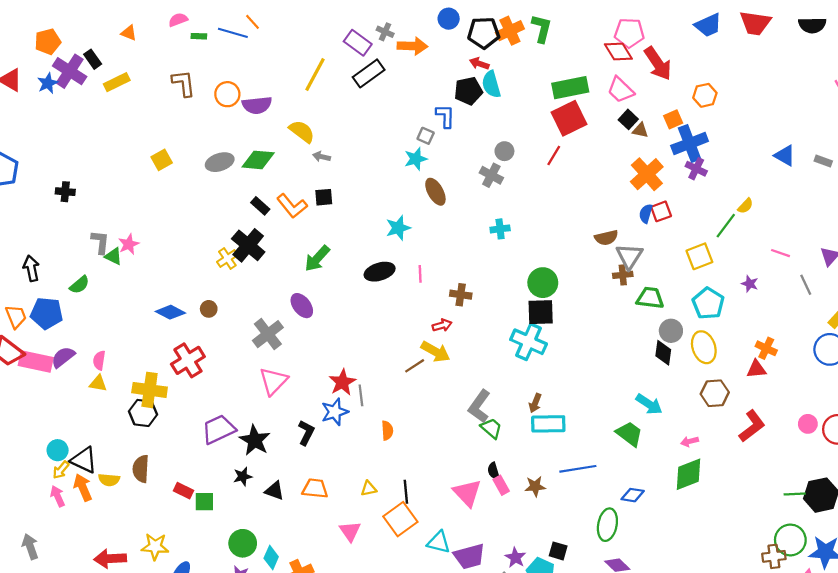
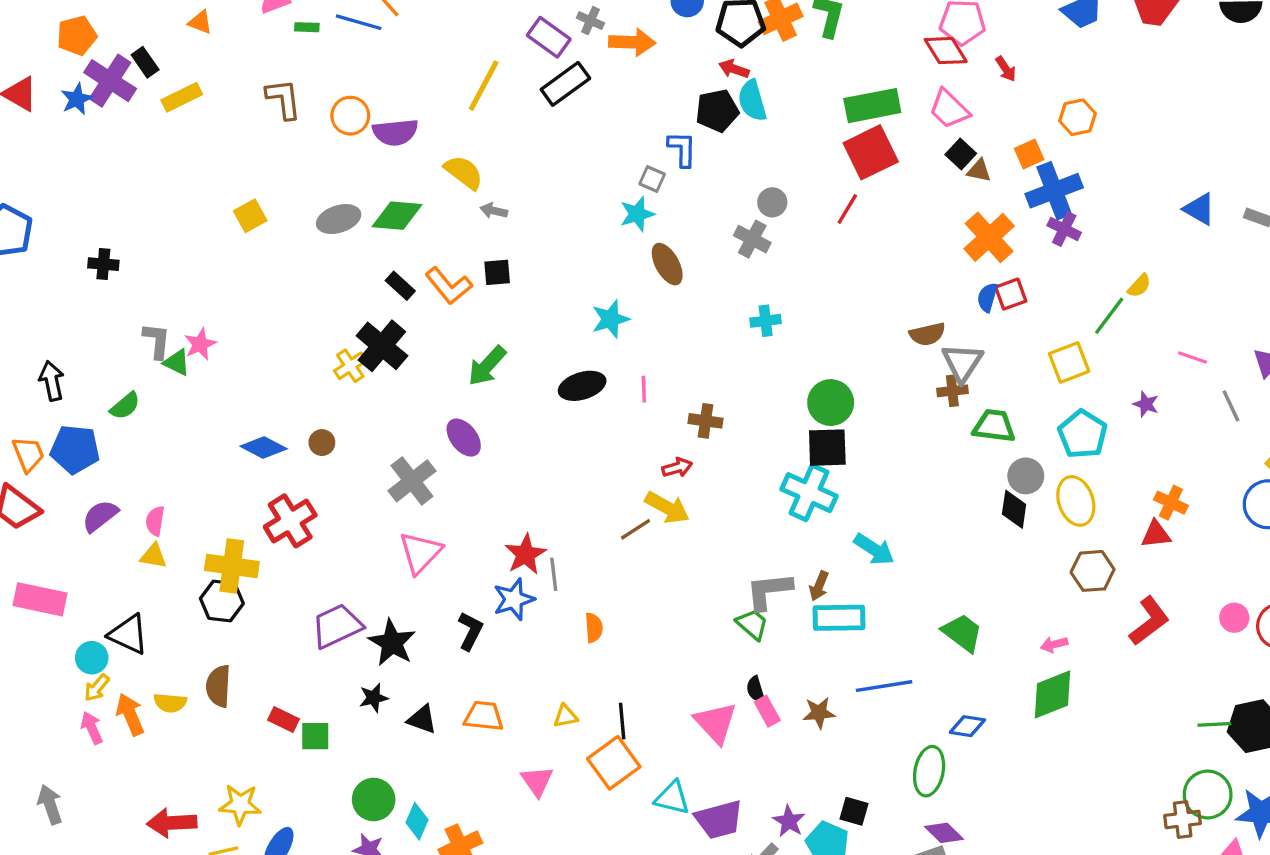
red arrow: (658, 64) -> (1006, 69), size x0.5
pink rectangle: (36, 361) -> (40, 599), moved
cyan arrow: (649, 404) -> (874, 549), moved
gray L-shape: (479, 406) -> (769, 591), moved, turned 48
black triangle: (84, 460) -> (128, 634), moved

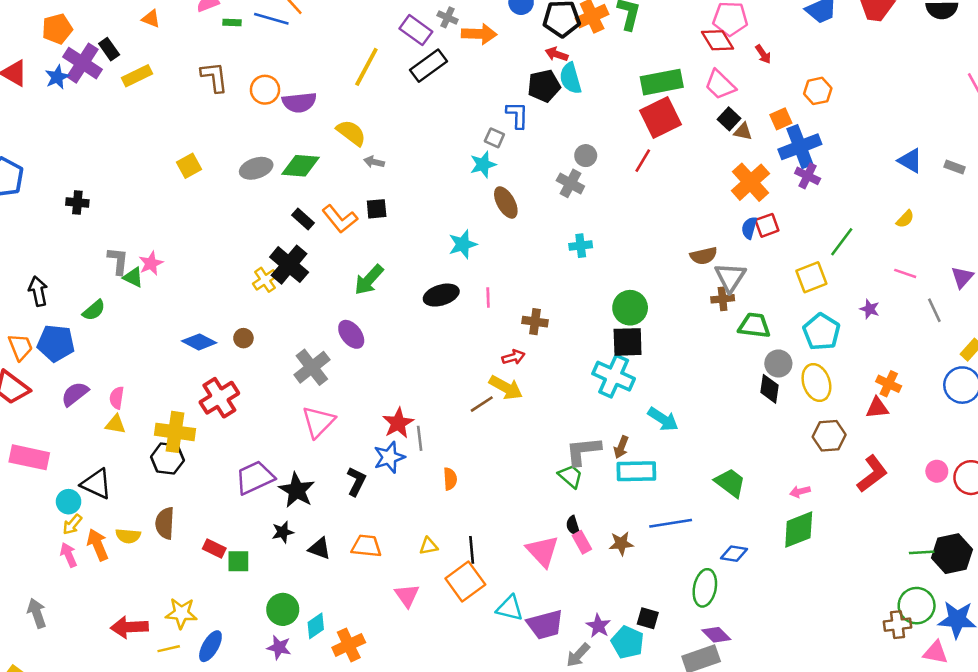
yellow semicircle: (1139, 286) -> (905, 219), moved
cyan diamond: (417, 821) -> (316, 626), turned 32

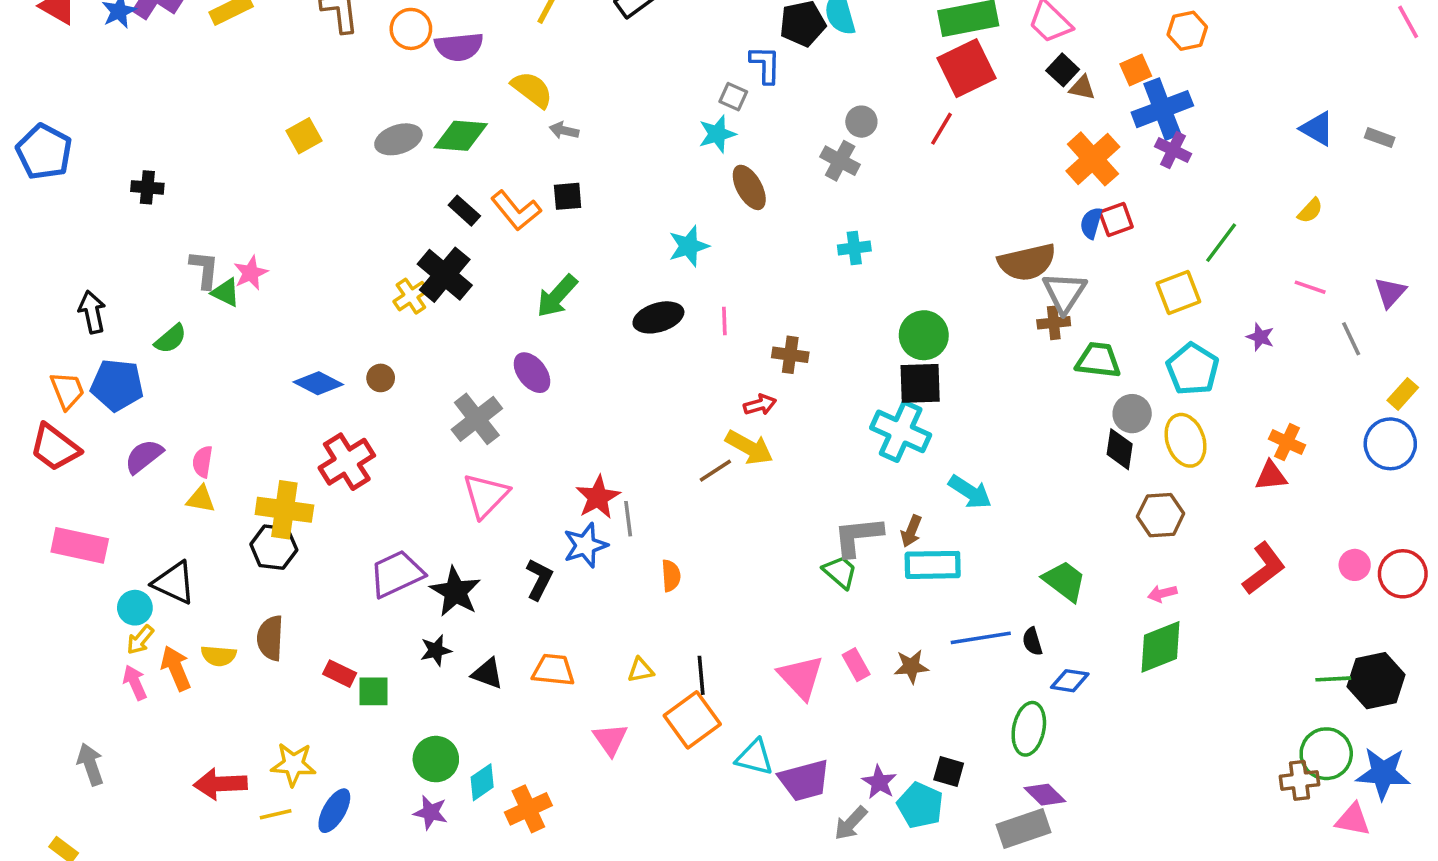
brown semicircle: (704, 256) -> (1027, 262), size x1.5
brown hexagon: (829, 436) -> (1161, 515), moved
black semicircle: (573, 526) -> (1032, 642), moved

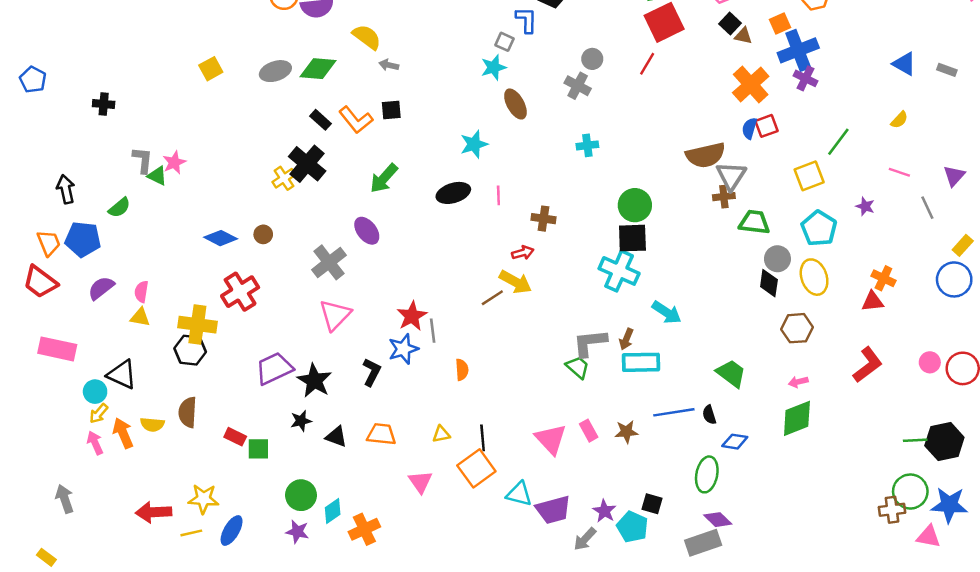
blue pentagon: (44, 152) -> (33, 80), size x0.7

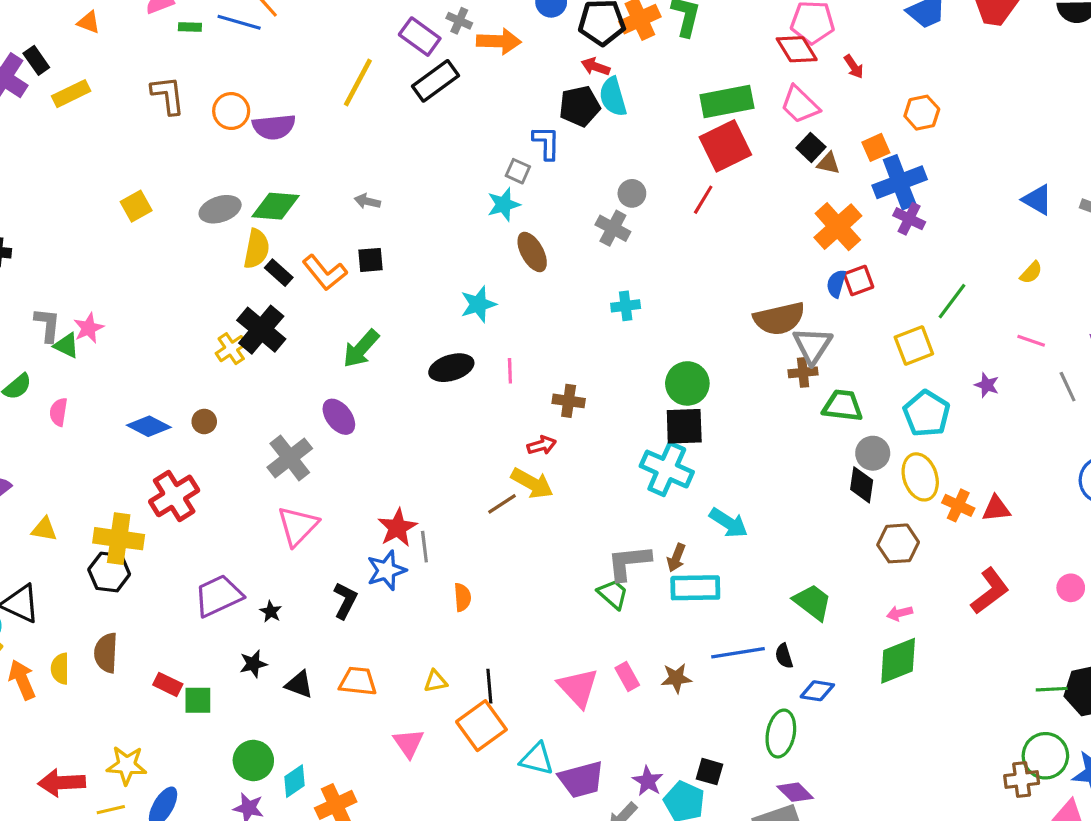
yellow semicircle: (367, 37) -> (256, 249), moved, turned 64
orange cross: (883, 278) -> (958, 505), moved
pink semicircle: (141, 292) -> (58, 412), moved
black star: (314, 381) -> (271, 612), size x0.5
yellow semicircle: (152, 424) -> (60, 669), turned 85

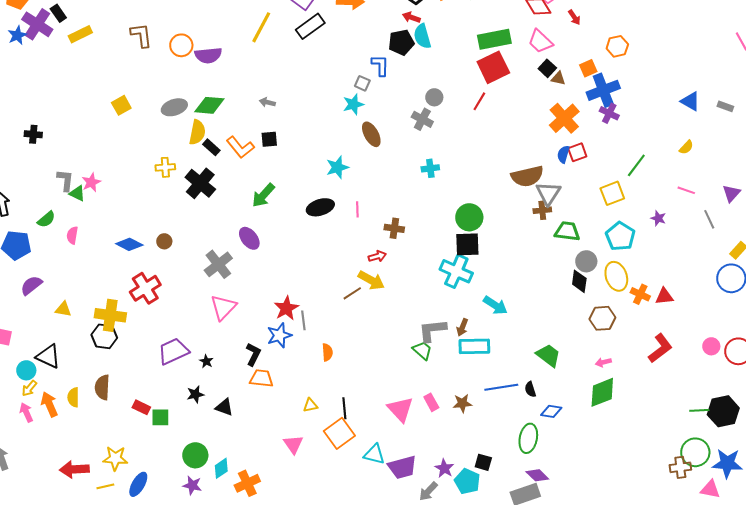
yellow cross: (231, 349) -> (165, 167), moved, turned 30
orange trapezoid: (358, 681) -> (261, 378), moved

